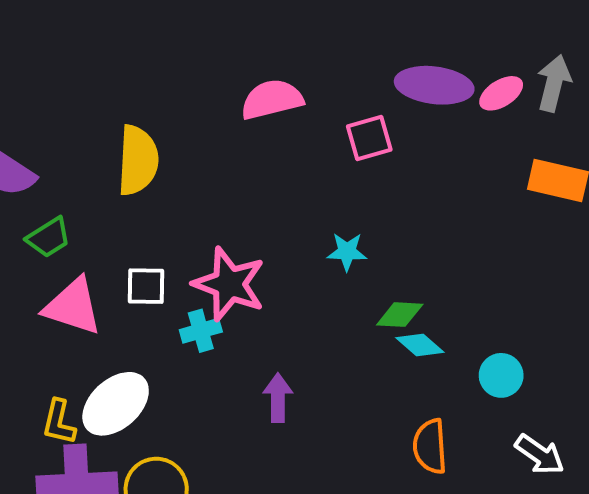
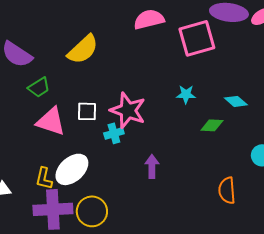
pink square: (369, 138) -> (197, 38), size x1.6
yellow semicircle: (138, 160) -> (83, 49), turned 44
cyan diamond: (420, 345) -> (236, 101), moved

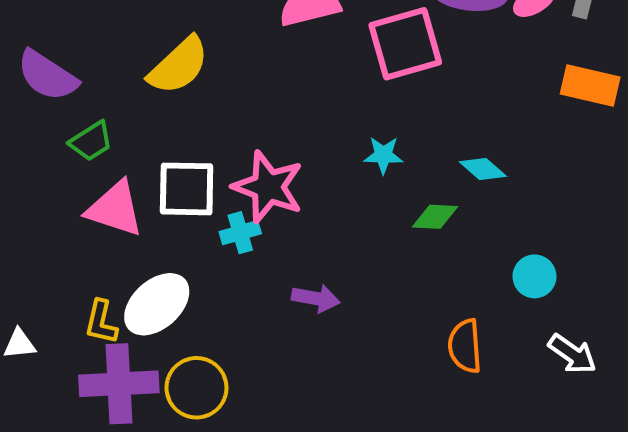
white square: (87, 111) -> (187, 189), size x1.5
purple arrow: (152, 166) -> (316, 298), turned 100

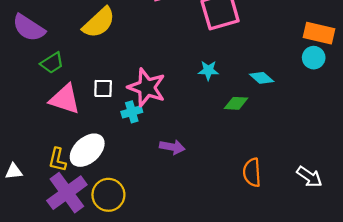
white square: (187, 189) -> (103, 88), size x0.6
cyan circle: (535, 276) -> (314, 58), moved
purple cross: (119, 384) -> (67, 193), turned -33

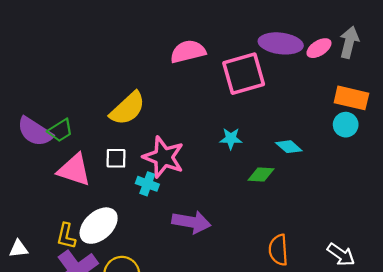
yellow semicircle: (99, 23) -> (128, 108), moved
purple semicircle: (29, 28) -> (35, 132), moved
cyan cross: (132, 112) -> (147, 184), turned 36
purple arrow: (172, 147) -> (191, 222), size x1.4

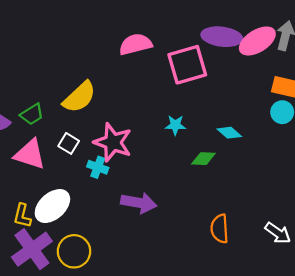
pink ellipse: (319, 48) -> (257, 41), size x1.6
green trapezoid: (60, 130) -> (32, 114), moved
white square: (116, 158) -> (69, 143), turned 30

